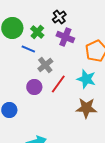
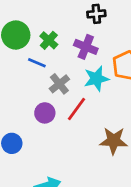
black cross: (59, 17) -> (96, 14), moved, turned 32
cyan star: (86, 79) -> (96, 79), moved, turned -30

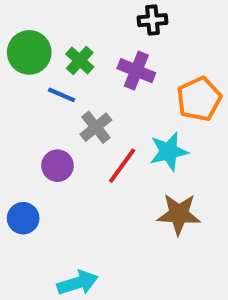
cyan star: (96, 79) -> (169, 151), moved
purple circle: (45, 113) -> (57, 166), moved

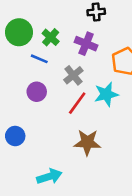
gray cross: (96, 127) -> (73, 75), moved
purple circle: (57, 166) -> (37, 92), moved
brown star: (179, 214) -> (87, 142), moved

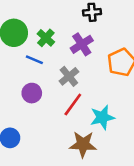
purple cross: (86, 44) -> (82, 44), turned 35
cyan star: (106, 94) -> (102, 117), moved

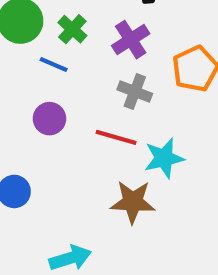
gray cross: (69, 76) -> (135, 92), moved, turned -30
red line: (73, 105) -> (116, 137), turned 70

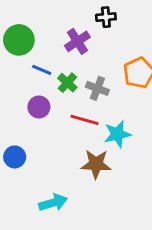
green cross: (72, 29) -> (67, 83), moved
purple cross: (131, 40) -> (77, 41), moved

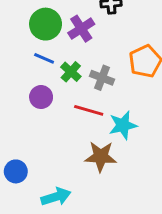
green circle: (19, 40) -> (46, 24), moved
blue circle: (15, 157) -> (16, 171), moved

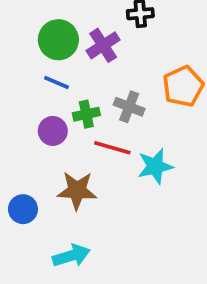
green cross: (71, 72) -> (86, 114), moved, turned 36
brown star: (101, 157) -> (77, 191), moved
blue circle: (16, 171) -> (23, 209), moved

